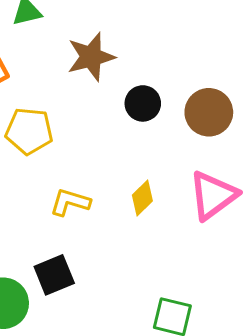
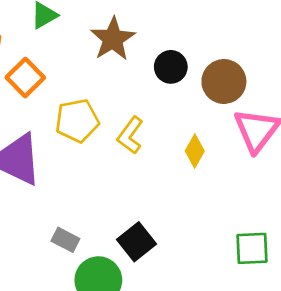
brown circle: (209, 112) -> (224, 81), moved
yellow L-shape: (70, 202) -> (130, 135), moved, turned -54

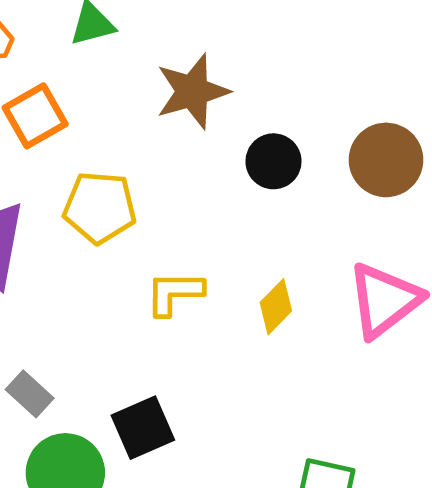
brown circle: (224, 81) -> (386, 160), moved
yellow L-shape: (130, 135) -> (174, 293), moved, turned 39

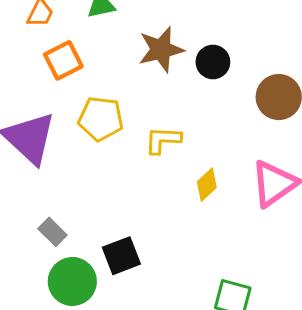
black circle: (273, 161) -> (213, 62), moved
yellow L-shape: (174, 293) -> (163, 140), moved

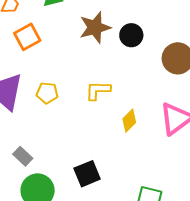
yellow pentagon: (101, 119) -> (47, 93), moved, size x0.7
black square: (121, 256) -> (87, 174), moved

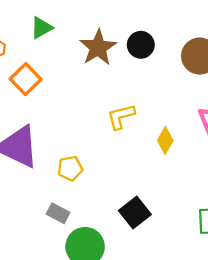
yellow pentagon: (47, 93) -> (70, 168), moved

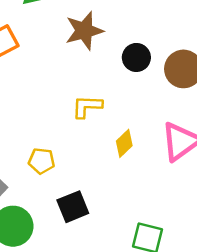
black circle: (141, 45) -> (136, 57), moved
yellow pentagon: (70, 168) -> (42, 161), moved

